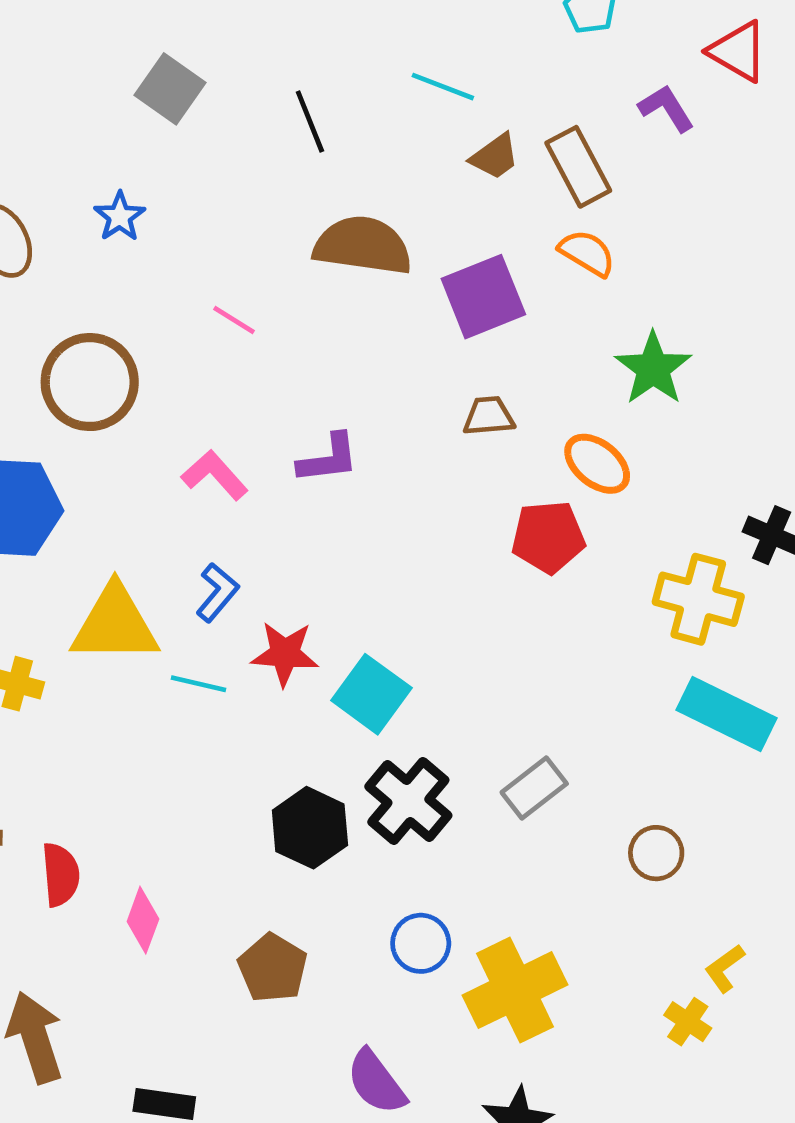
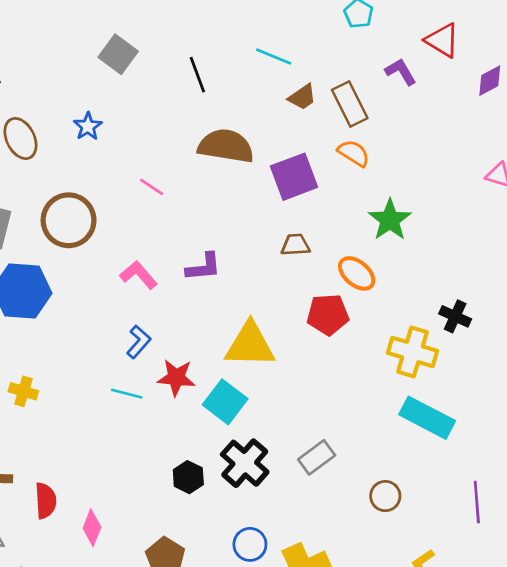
yellow triangle: (115, 624) -> (250, 345), moved
black hexagon: (310, 828) -> (188, 477), size x0.7

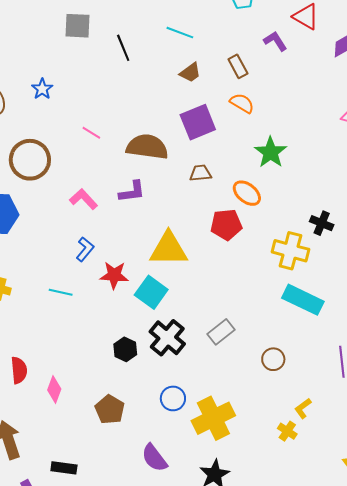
gray square: (118, 54) -> (77, 26), moved, turned -32
brown trapezoid: (302, 97) -> (190, 73), moved
brown rectangle: (350, 104) -> (238, 66), size x0.7
brown semicircle: (226, 146) -> (147, 147), moved
cyan line: (127, 394) -> (61, 292), moved

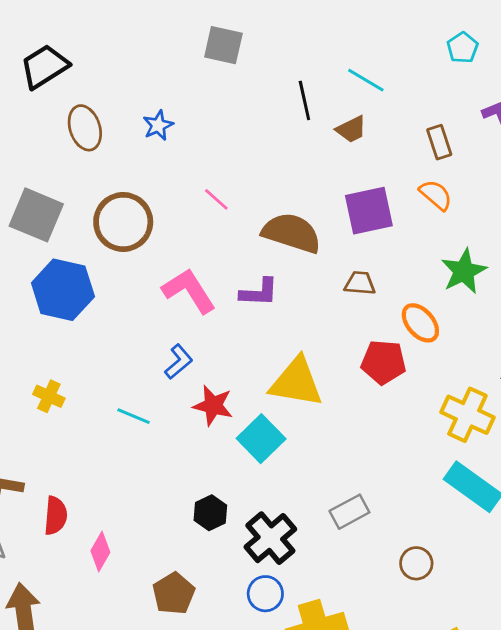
black line: (123, 48) -> (304, 100), moved
brown trapezoid: (190, 73) -> (351, 129), moved
pink L-shape: (84, 199) -> (189, 291), size x1.4
black cross: (167, 338) -> (270, 538), moved

